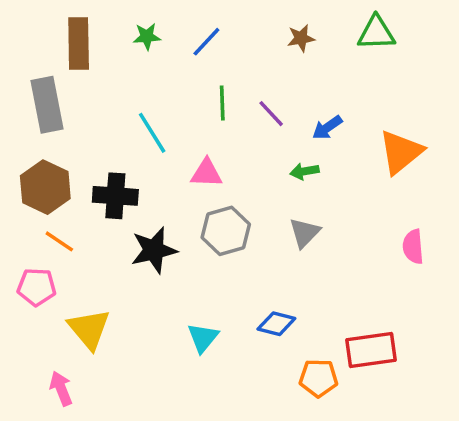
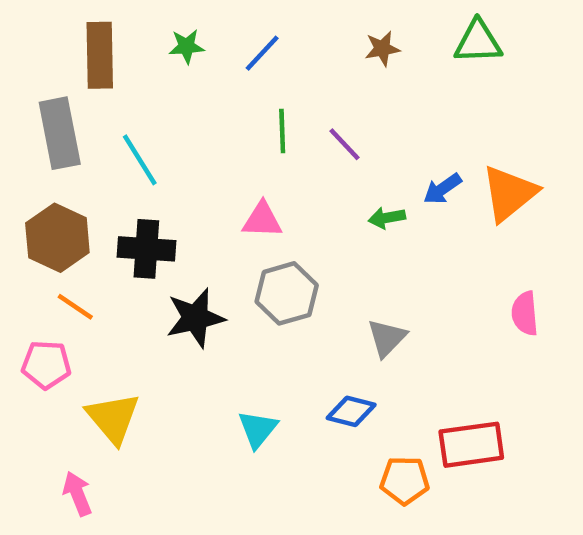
blue arrow: (327, 128) -> (442, 189), moved
cyan line: (152, 133) -> (140, 160), moved
gray triangle: (304, 233) -> (387, 338), moved

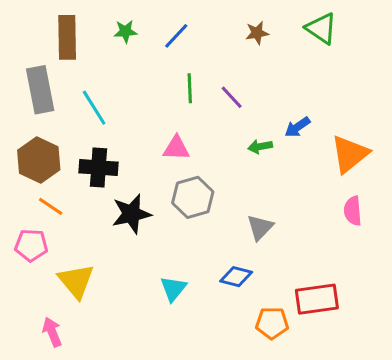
green triangle: (478, 42) -> (321, 28), turned 36
orange triangle: (509, 193) -> (350, 154), moved

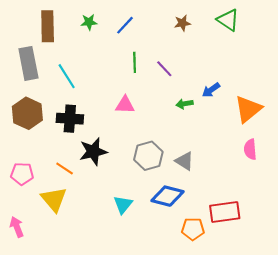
gray hexagon: (193, 197) -> (148, 156), moved
orange line: (51, 206) -> (65, 169), moved
gray triangle: (260, 227) -> (184, 161), turned -42
blue diamond: (236, 277) -> (167, 196), size x1.4
pink arrow: (52, 332) -> (17, 227), moved

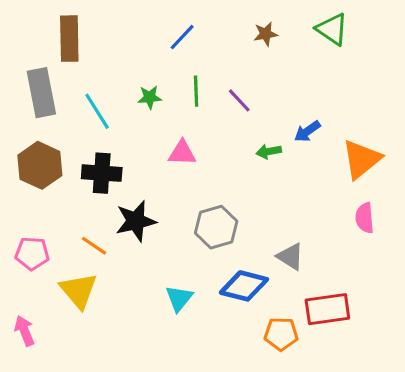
green star: (89, 22) -> (150, 97), moved
gray triangle: (184, 161) -> (290, 257), moved

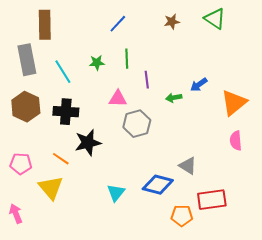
purple line: (239, 100) -> (147, 80), moved, turned 36
gray hexagon: (216, 227) -> (137, 124), moved

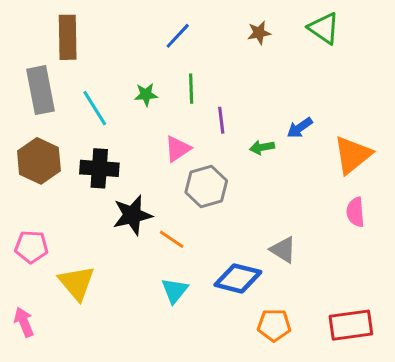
pink triangle: (118, 99) -> (178, 149), turned -36
orange line: (61, 159) -> (172, 239), moved
red rectangle: (212, 200) -> (351, 325), moved

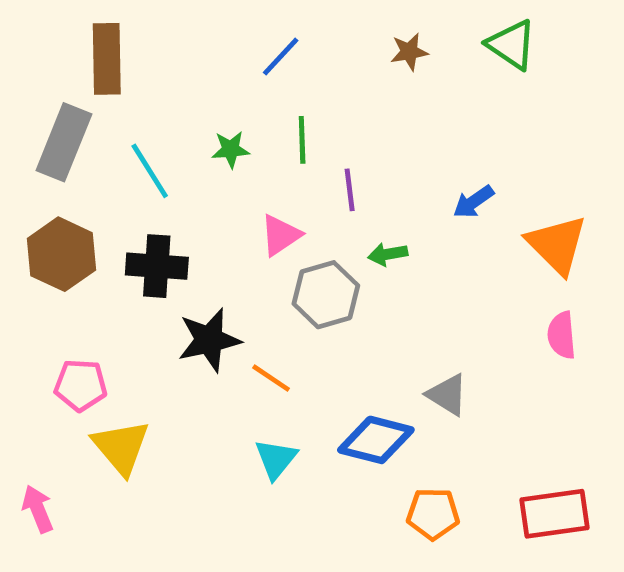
gray rectangle: (41, 90) -> (64, 142), turned 33
green arrow: (262, 147) -> (388, 254), moved
orange triangle: (352, 155) -> (557, 245), turned -36
pink pentagon: (31, 247) -> (81, 385), moved

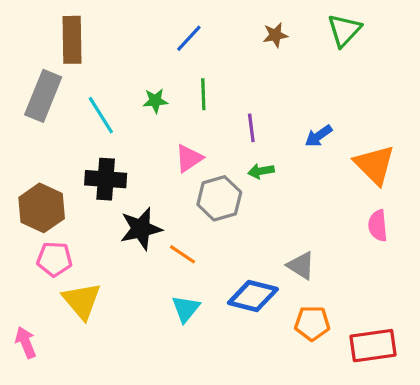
green triangle: (512, 45) -> (344, 30), turned 39
purple line: (350, 190) -> (251, 128), moved
brown hexagon: (62, 254) -> (42, 208), moved
orange pentagon: (433, 514) -> (312, 323), moved

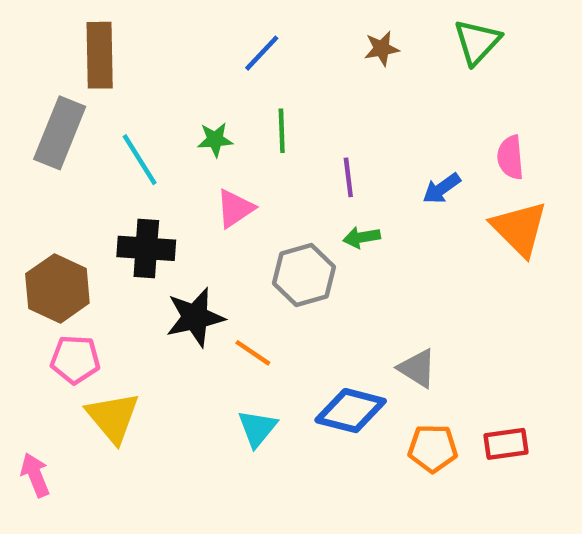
pink triangle: (189, 158) -> (235, 208), moved
pink semicircle: (378, 226) -> (510, 157), moved
red rectangle: (373, 346) -> (506, 444), moved, size x0.7

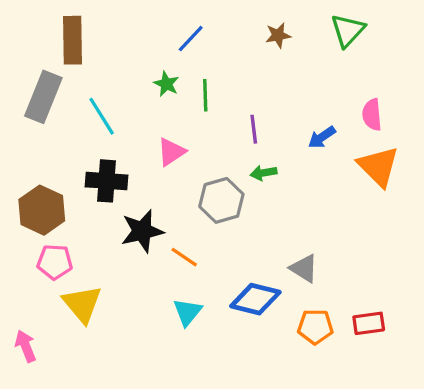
green star: (215, 140) -> (166, 84), moved, turned 30

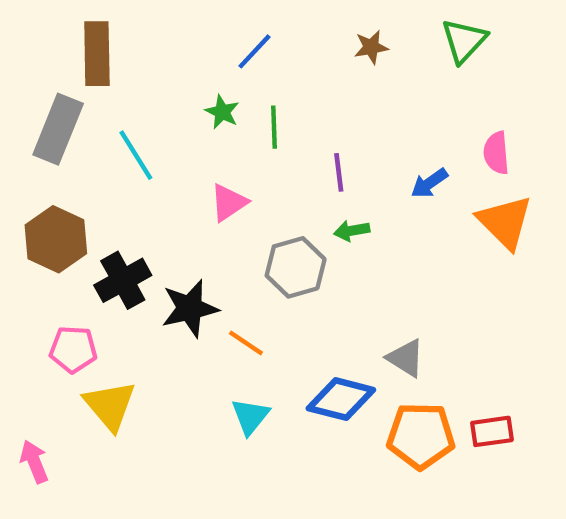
black cross: (107, 181) -> (123, 280), moved, turned -33
brown hexagon: (42, 210) -> (56, 239), moved
orange pentagon: (315, 327) -> (421, 436), size x1.4

